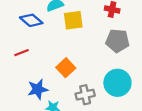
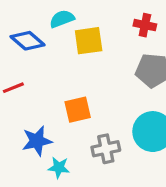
orange square: (66, 68) -> (78, 110), turned 30

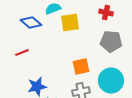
orange square: (78, 110) -> (81, 67), moved

